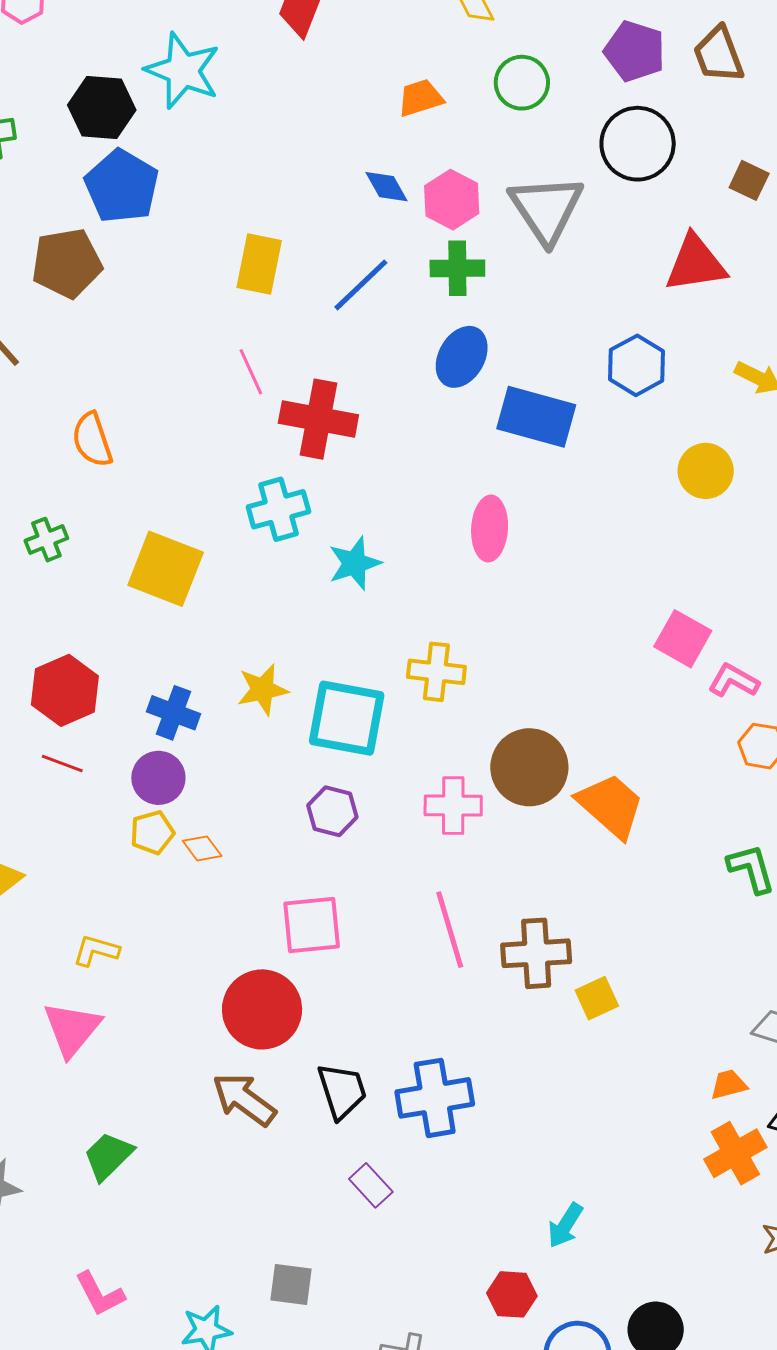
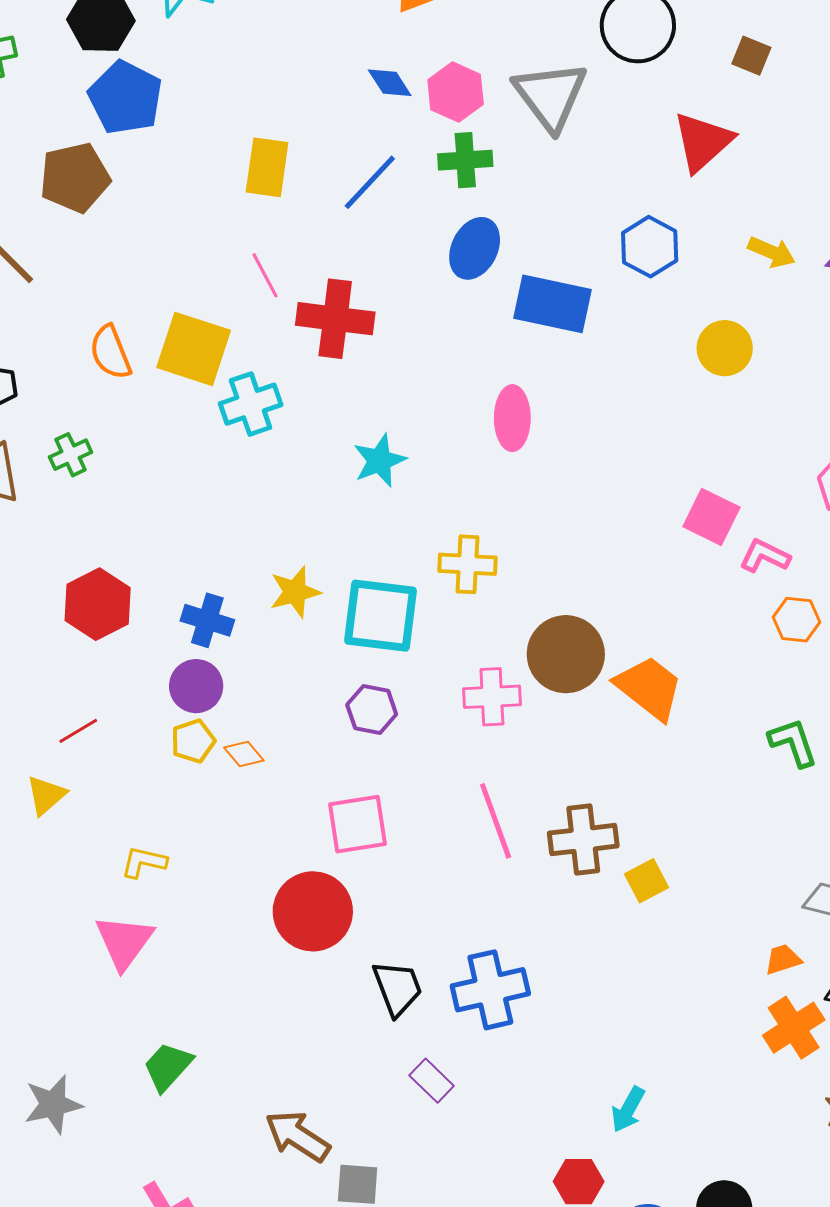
red triangle: (696, 264) -> (703, 142), turned -30
cyan cross: (278, 509) -> (251, 404), moved
yellow square: (166, 569) -> (194, 349), moved
red line: (62, 763) -> (78, 731), moved, turned -48
brown arrow: (244, 1099) -> (297, 1136), moved

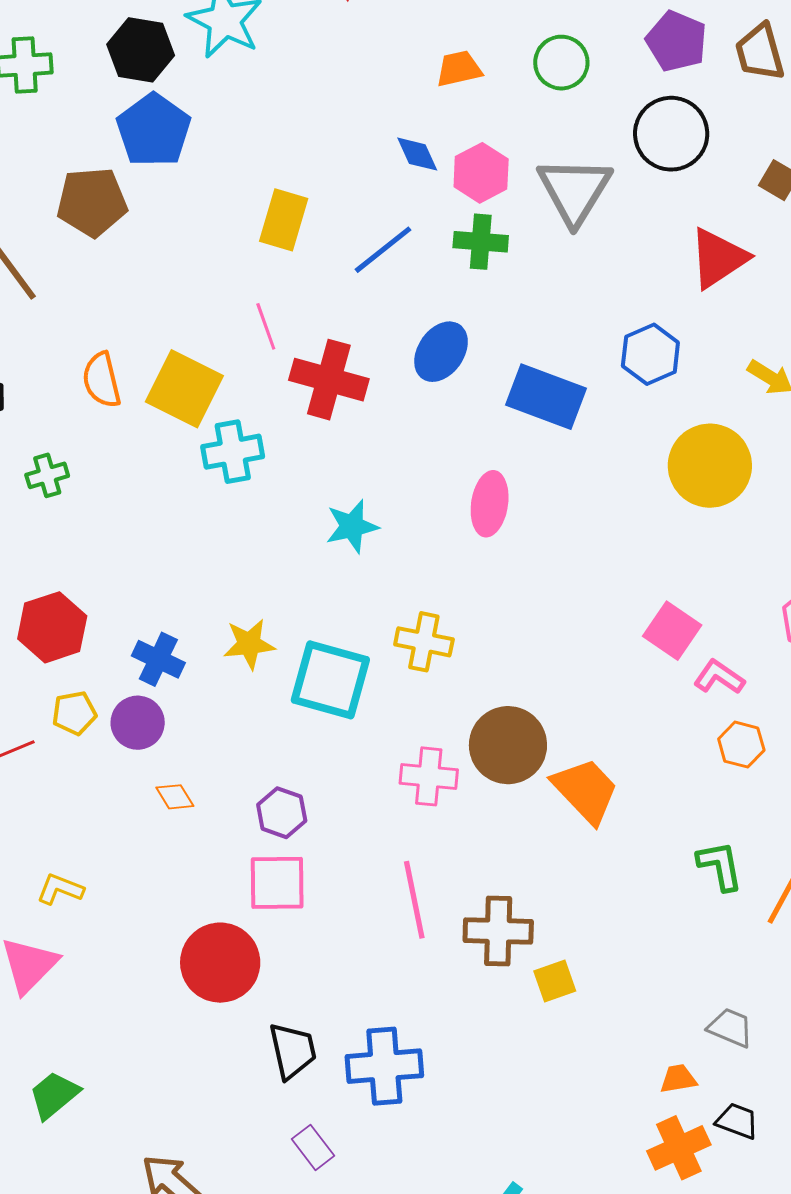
blue ellipse: (475, 248) -> (441, 352), moved
yellow circle: (725, 348) -> (710, 466), size x1.5
purple hexagon: (372, 709) -> (282, 813), moved
yellow pentagon: (193, 741) -> (74, 713), moved

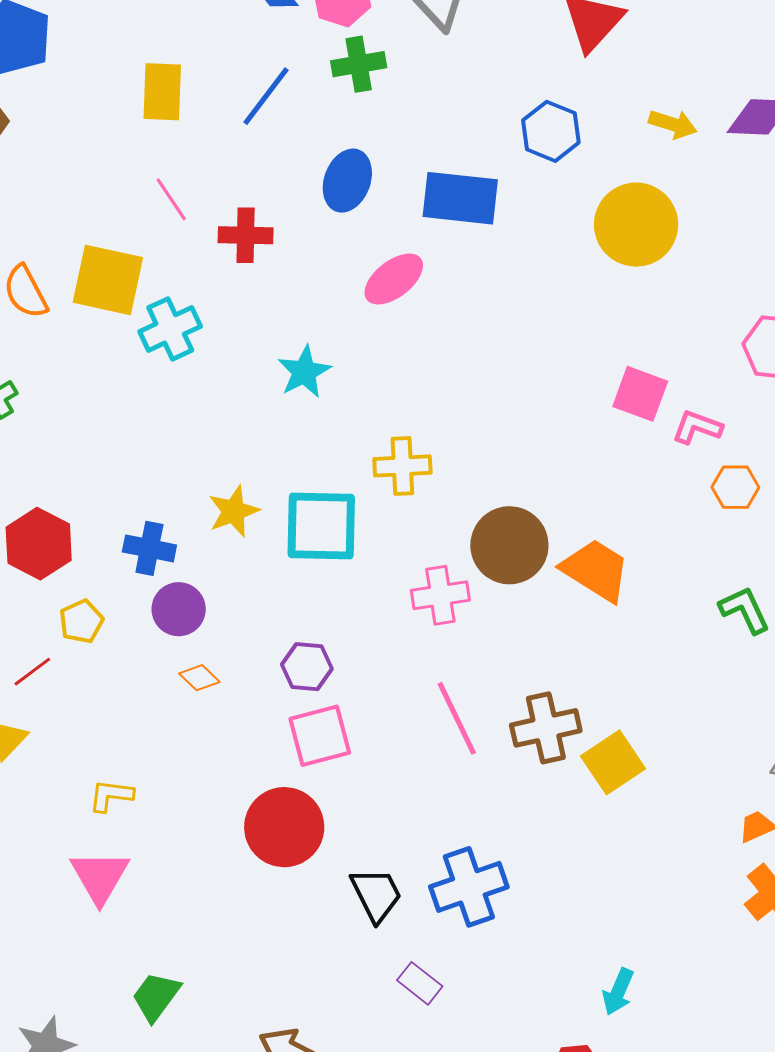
red cross: (329, 380) -> (246, 235), size x0.7
pink ellipse: (490, 504) -> (394, 279), moved, turned 58
purple circle: (138, 723) -> (179, 609), moved
yellow square: (555, 981) -> (613, 762), size x1.4

